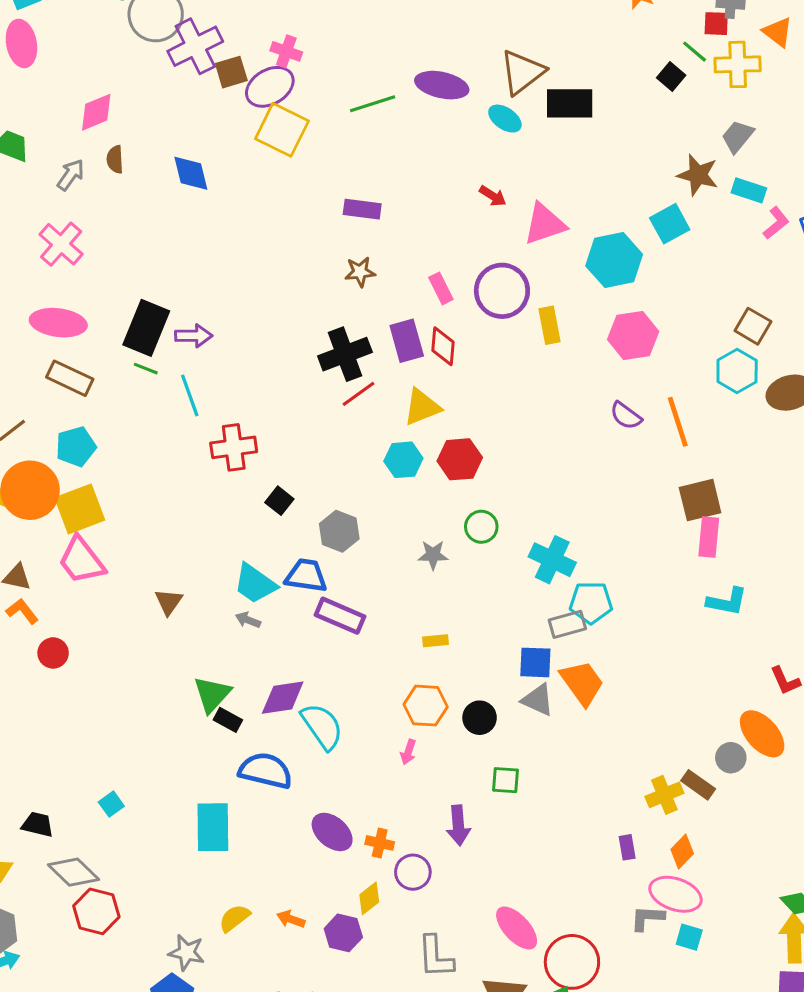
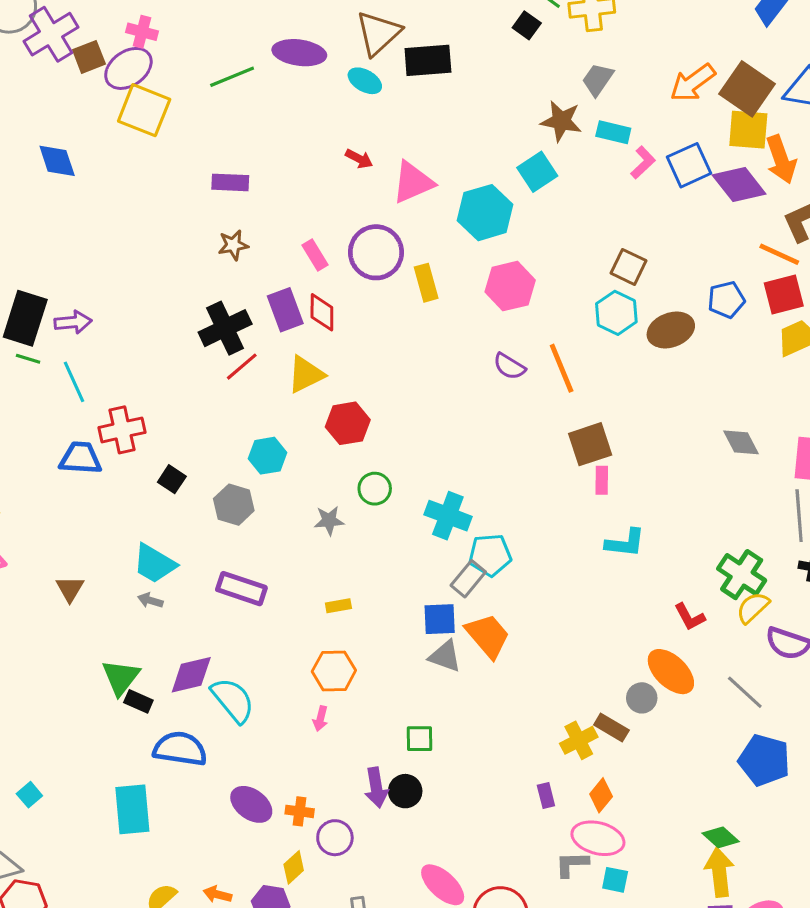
cyan hexagon: (403, 460) -> (267, 456), moved
pink rectangle: (709, 537) -> (602, 480), size x0.7
blue trapezoid: (306, 576) -> (81, 458), moved
gray rectangle: (567, 624) -> (468, 579), turned -30
black circle: (480, 718) -> (405, 791), moved

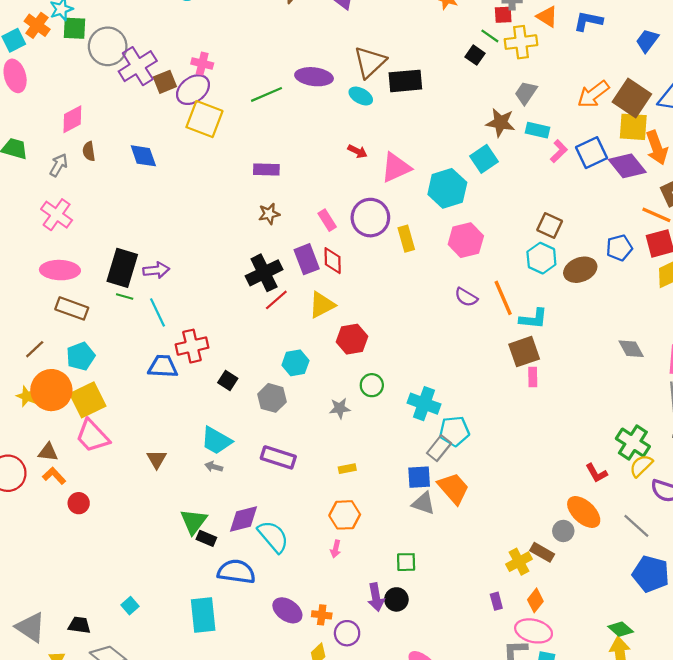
cyan L-shape: (625, 543) -> (533, 319), moved

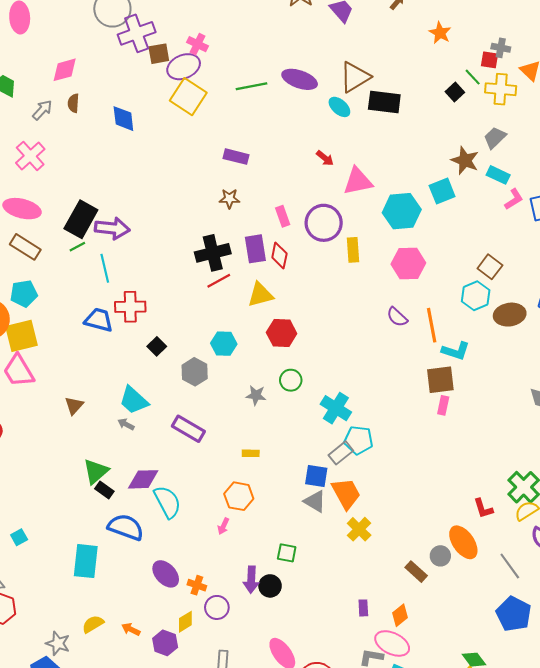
purple arrow: (156, 270) -> (112, 228), size x1.4
green line: (125, 297) -> (77, 247), turned -56
yellow cross: (519, 562) -> (359, 529), moved, turned -30

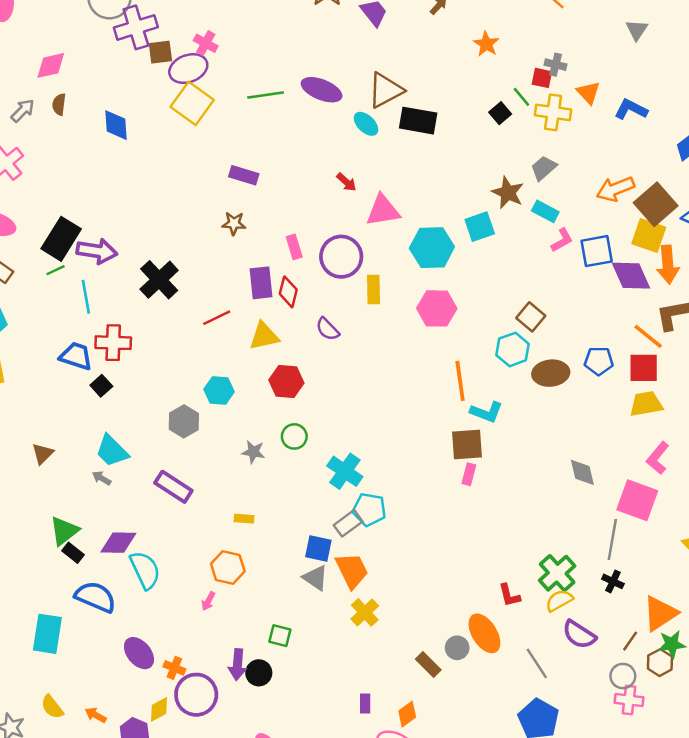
black cross: (213, 253) -> (159, 280), moved, turned -32
purple semicircle: (397, 317) -> (328, 329), moved
black square: (157, 346) -> (101, 386), moved
purple circle: (217, 607) -> (196, 695), size x1.5
yellow semicircle: (93, 624) -> (52, 707), turned -100

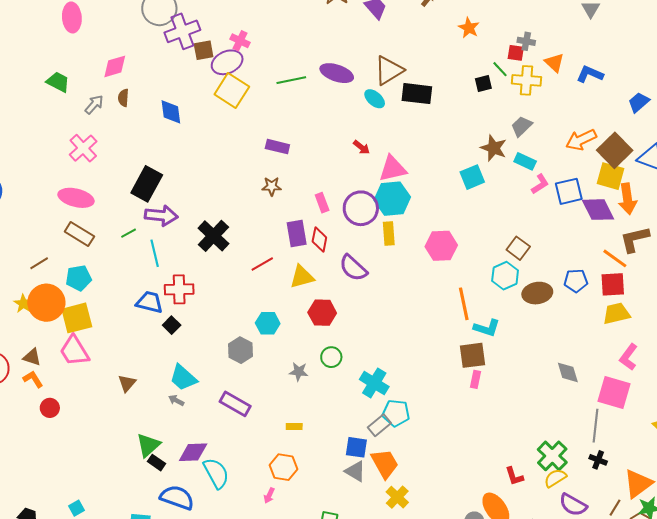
black square: (500, 113) -> (483, 83), turned 30
black rectangle: (61, 239) -> (147, 184), moved
cyan hexagon: (432, 248) -> (392, 199), moved
purple semicircle: (328, 329) -> (353, 268), size x1.4

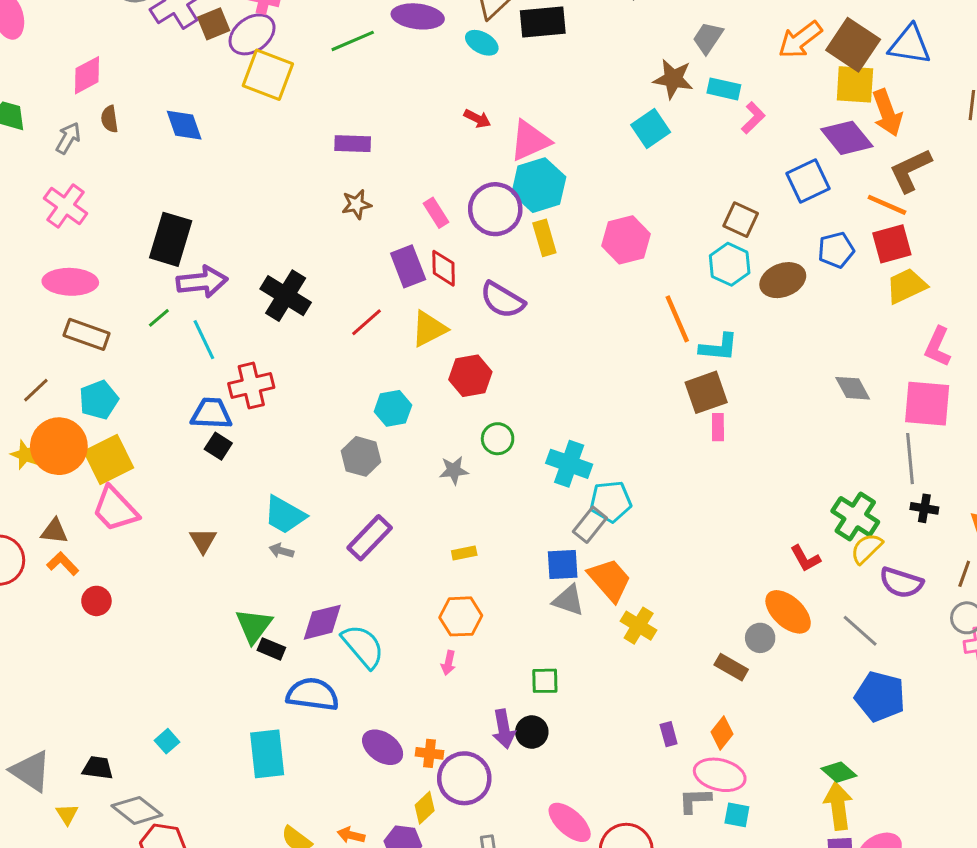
blue square: (569, 191) -> (808, 181), moved
black square: (172, 325) -> (218, 446), moved
purple rectangle: (235, 404) -> (370, 538), turned -64

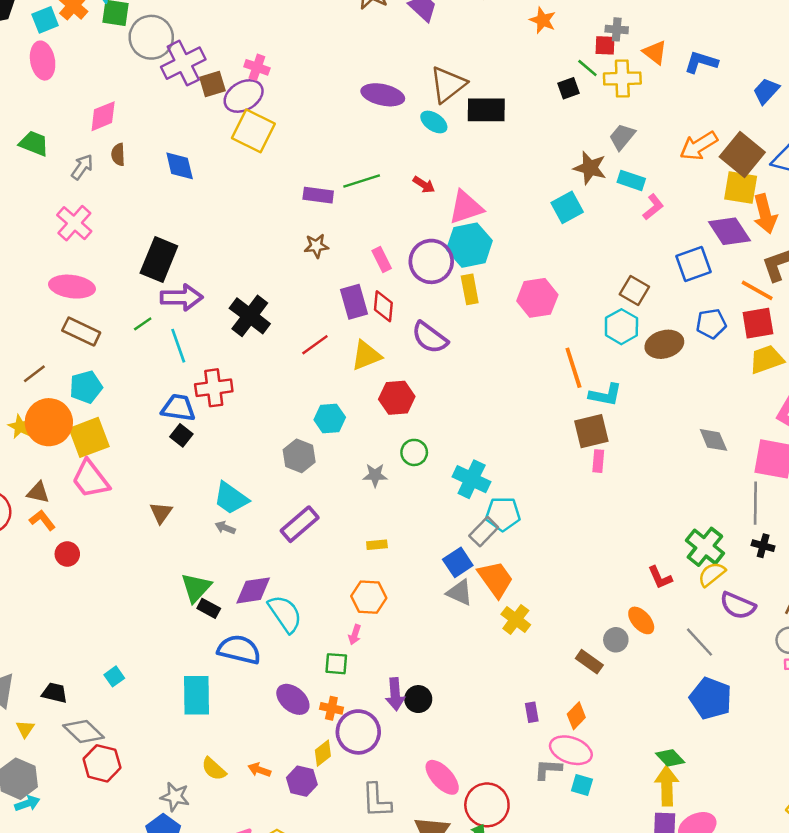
green line: (353, 41) -> (362, 181), moved
blue square: (563, 564) -> (458, 562), turned -36
orange ellipse: (788, 612) -> (641, 620), size x0.7
green square: (545, 681) -> (336, 664), moved

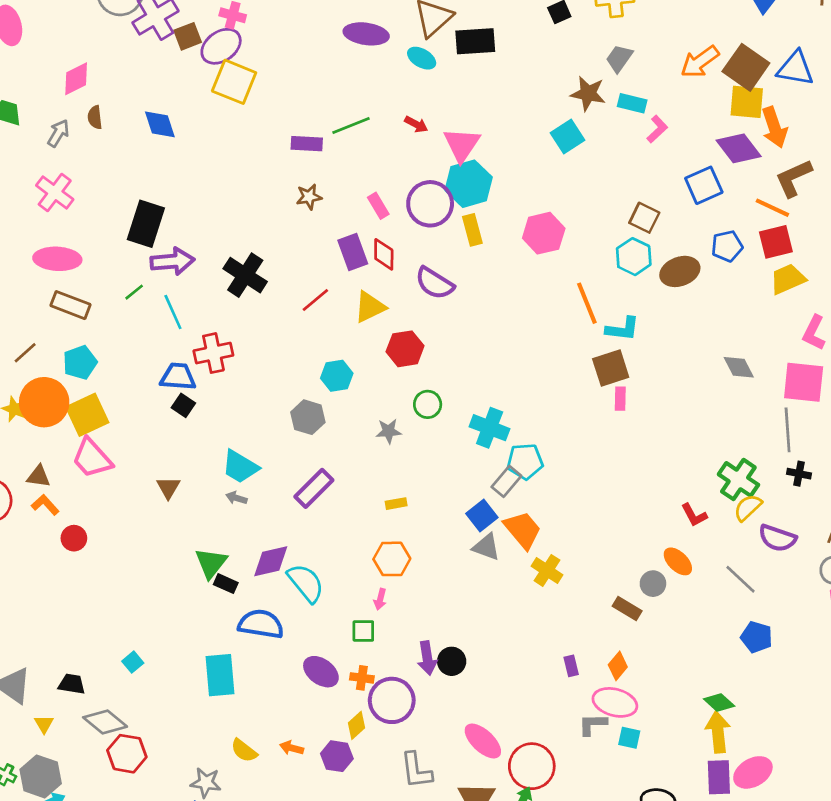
pink triangle: (466, 207) -> (462, 145), turned -33
blue pentagon: (711, 698) -> (757, 637), size x0.7

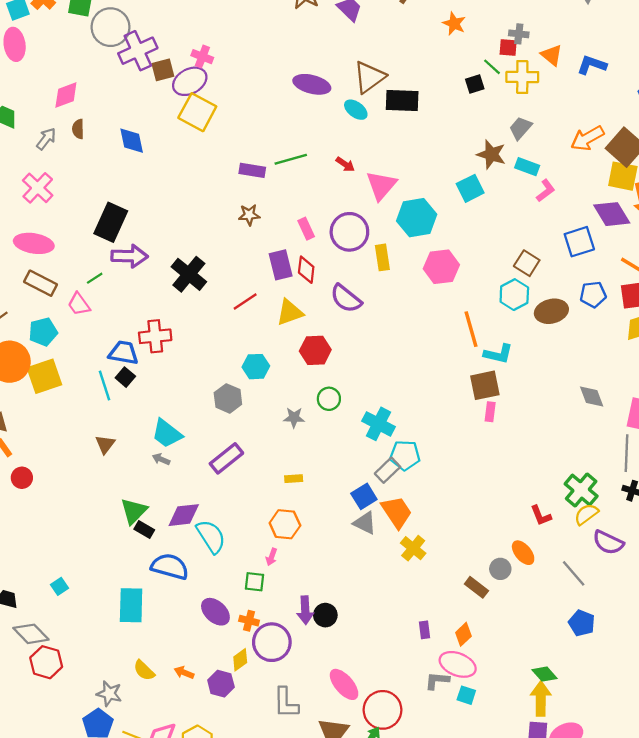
cyan hexagon: (469, 184) -> (417, 218), moved
cyan line: (173, 312) -> (105, 385), moved
pink trapezoid: (92, 458) -> (79, 304), moved, size x0.7

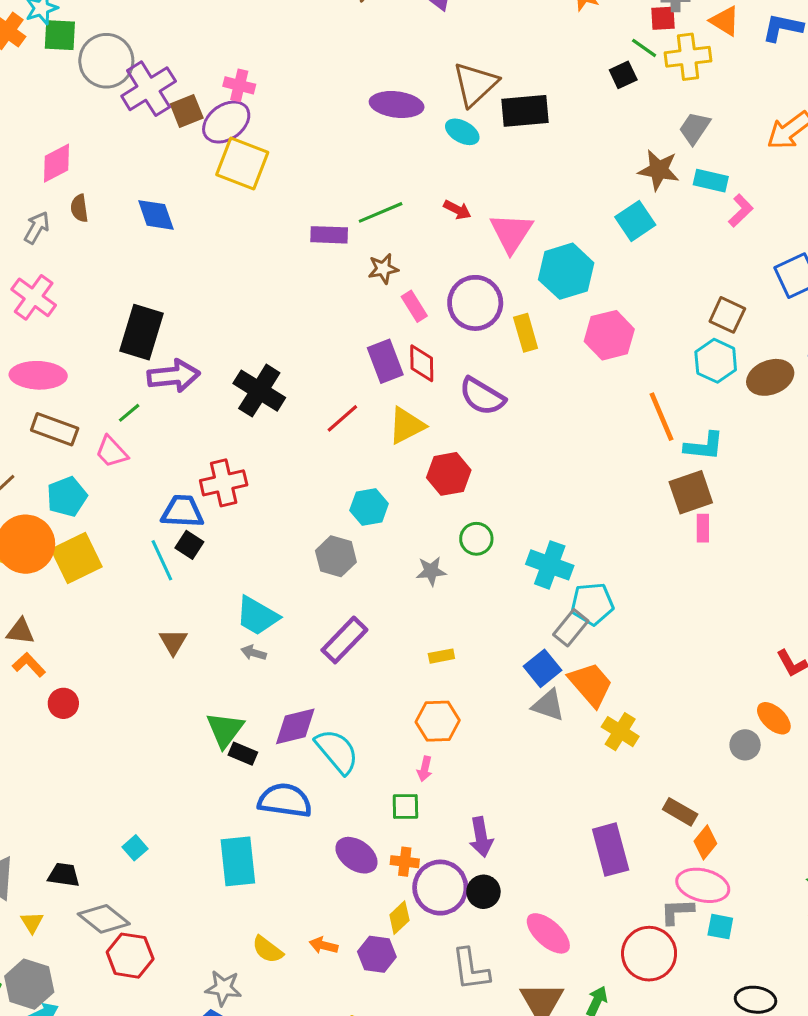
brown star: (249, 215) -> (383, 269), moved
brown rectangle: (476, 587) -> (680, 812), moved
black circle: (325, 615) -> (483, 892), moved
purple rectangle: (424, 630) -> (611, 850), moved, size x2.0
red circle: (383, 710) -> (649, 954), moved

